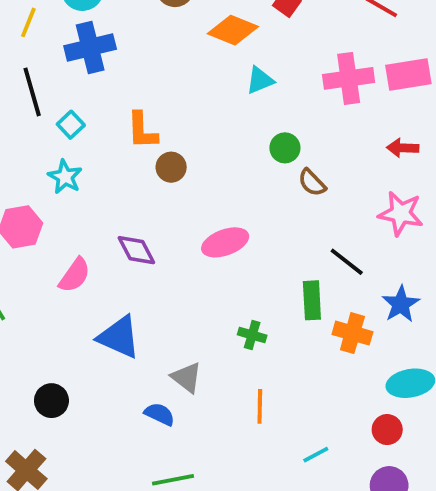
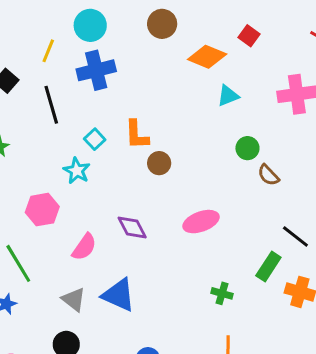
cyan square: (71, 125) -> (95, 139), moved
green rectangle: (312, 300) -> (268, 266), turned 36
gray triangle: (187, 377) -> (74, 299), moved

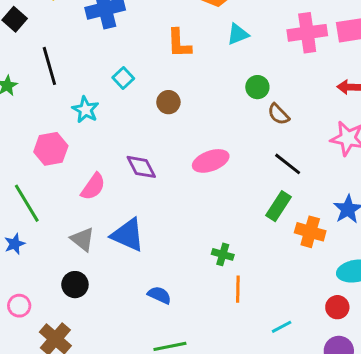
black line: (51, 105) -> (49, 66), moved
orange L-shape: (137, 135) -> (179, 43), moved
cyan square: (95, 139) -> (123, 78), moved
black line: (295, 237) -> (288, 164), moved
green cross: (222, 293) -> (223, 254), moved

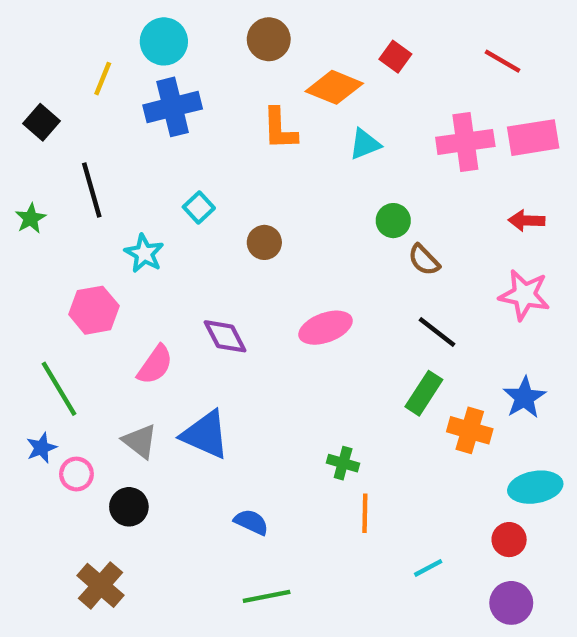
orange L-shape: (179, 43) -> (280, 129), moved
pink circle: (19, 306) -> (76, 474), moved

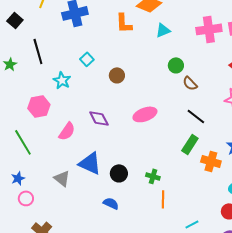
gray triangle: (140, 441) -> (62, 178), moved
blue star: (42, 448) -> (18, 178), moved
pink circle: (76, 474) -> (26, 198), moved
black circle: (129, 507) -> (119, 173), moved

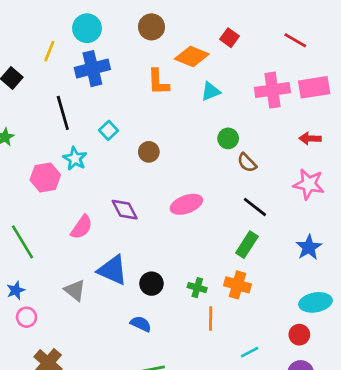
black line: (38, 51) -> (63, 113), moved
pink hexagon: (39, 106) -> (45, 177), moved
orange cross: (211, 161) -> (238, 285), moved

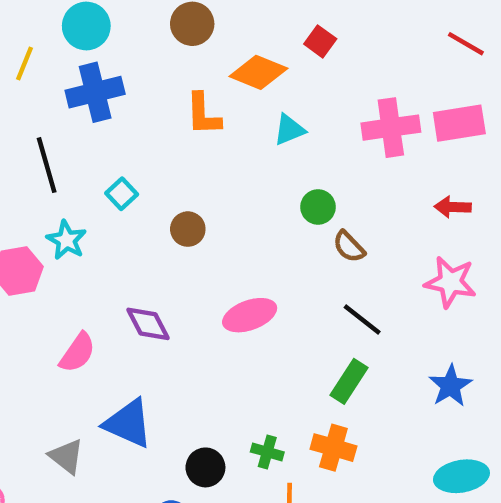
red line: (295, 40) -> (466, 44), moved
black circle: (151, 284) -> (205, 467), moved

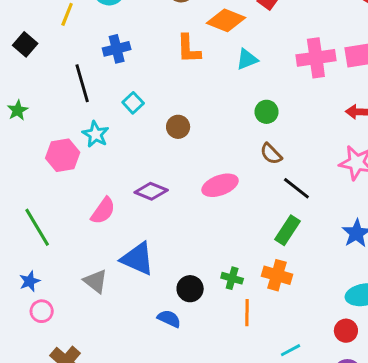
blue cross: (95, 92) -> (117, 49), moved, size x0.7
brown semicircle: (349, 247) -> (271, 154), moved
purple diamond: (148, 324) -> (151, 191), turned -40

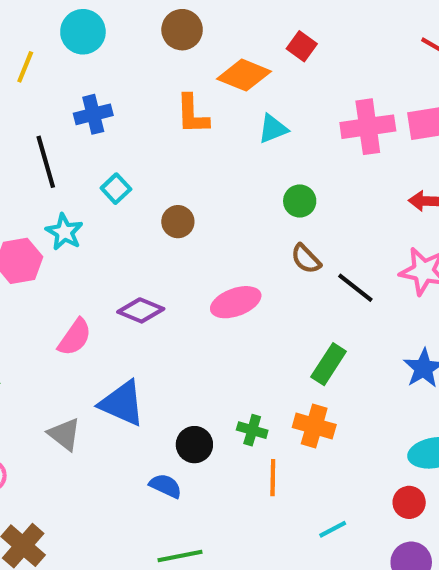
black line: (296, 188) -> (355, 288), moved

